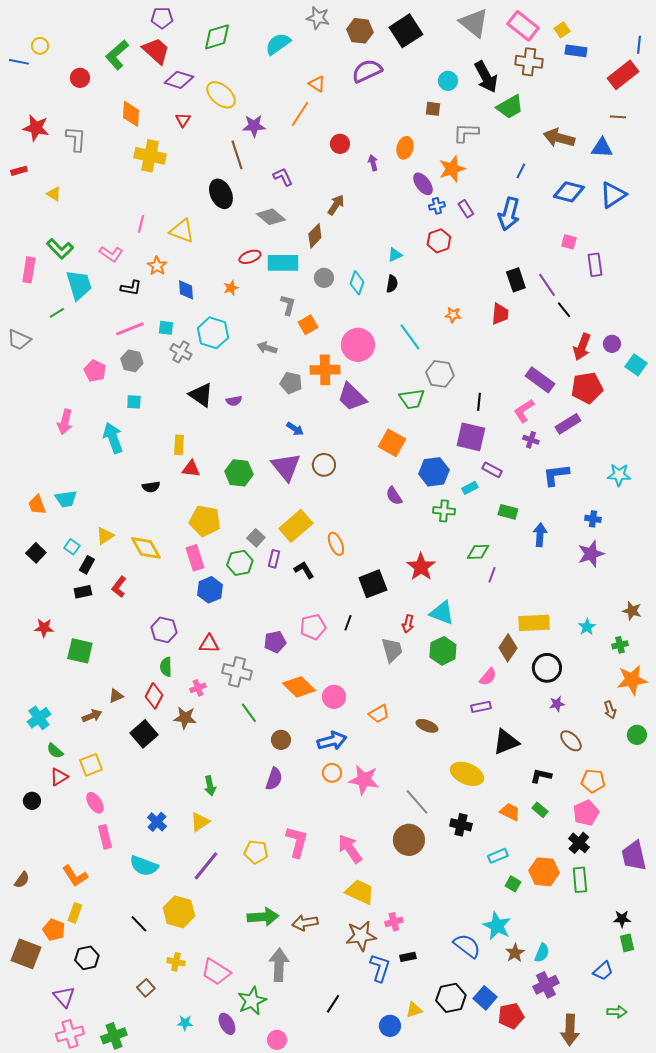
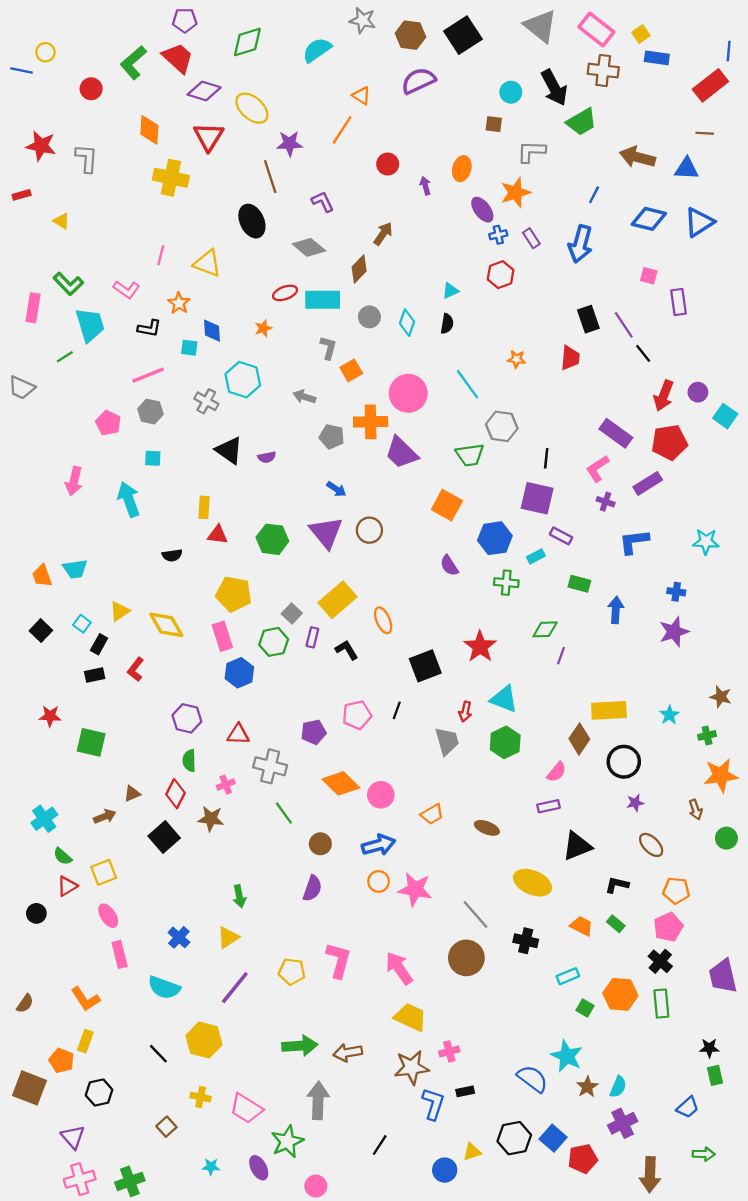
red triangle: (183, 120) -> (209, 137), size x1.8
cyan square: (166, 328) -> (189, 348), moved

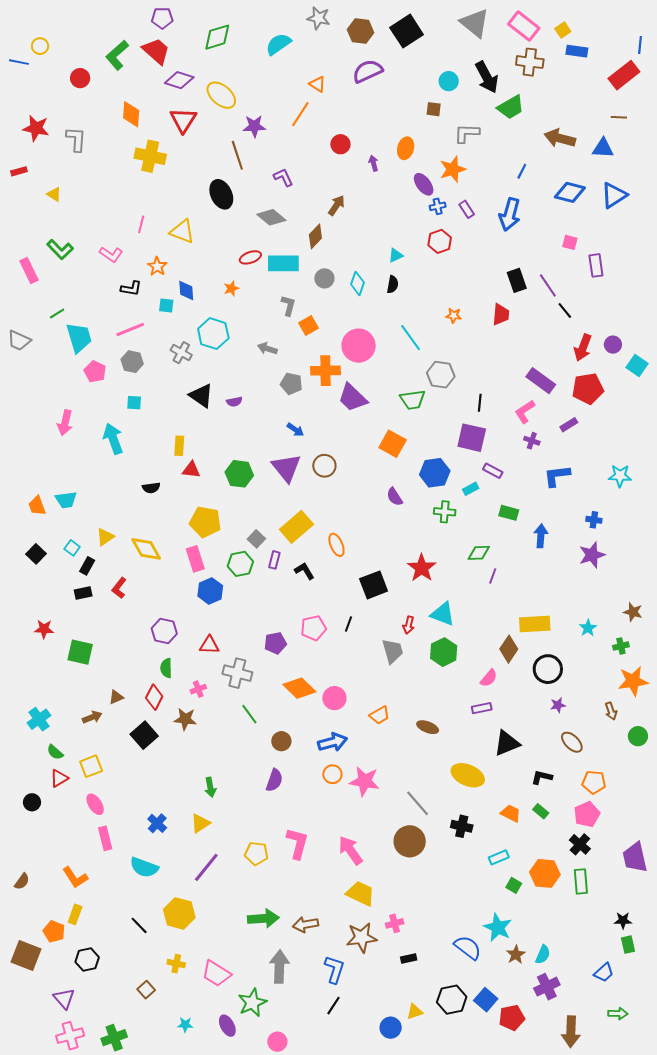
pink rectangle: (33, 308) -> (29, 270), turned -35
cyan trapezoid: (90, 325) -> (79, 338), moved
purple rectangle: (648, 483) -> (569, 425), size x0.7
blue L-shape: (433, 1104) -> (334, 970), moved

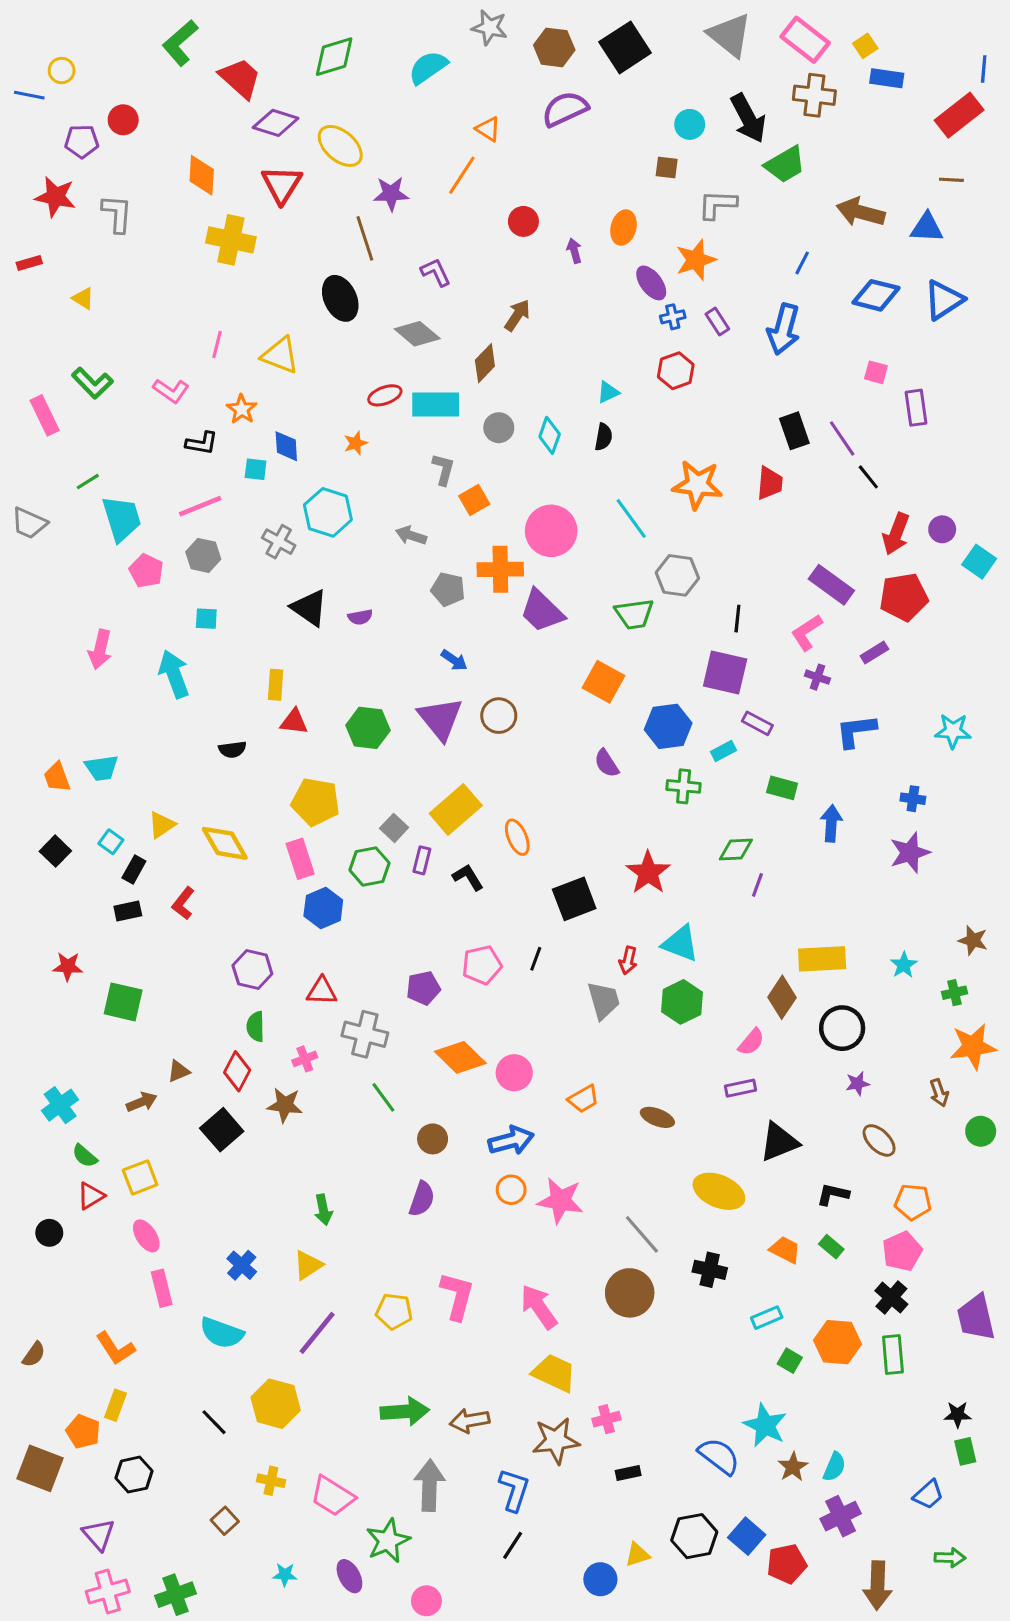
purple pentagon: (162, 18) -> (82, 141), moved
green L-shape: (117, 55) -> (180, 43), moved
orange star: (454, 316) -> (697, 485), size x2.0

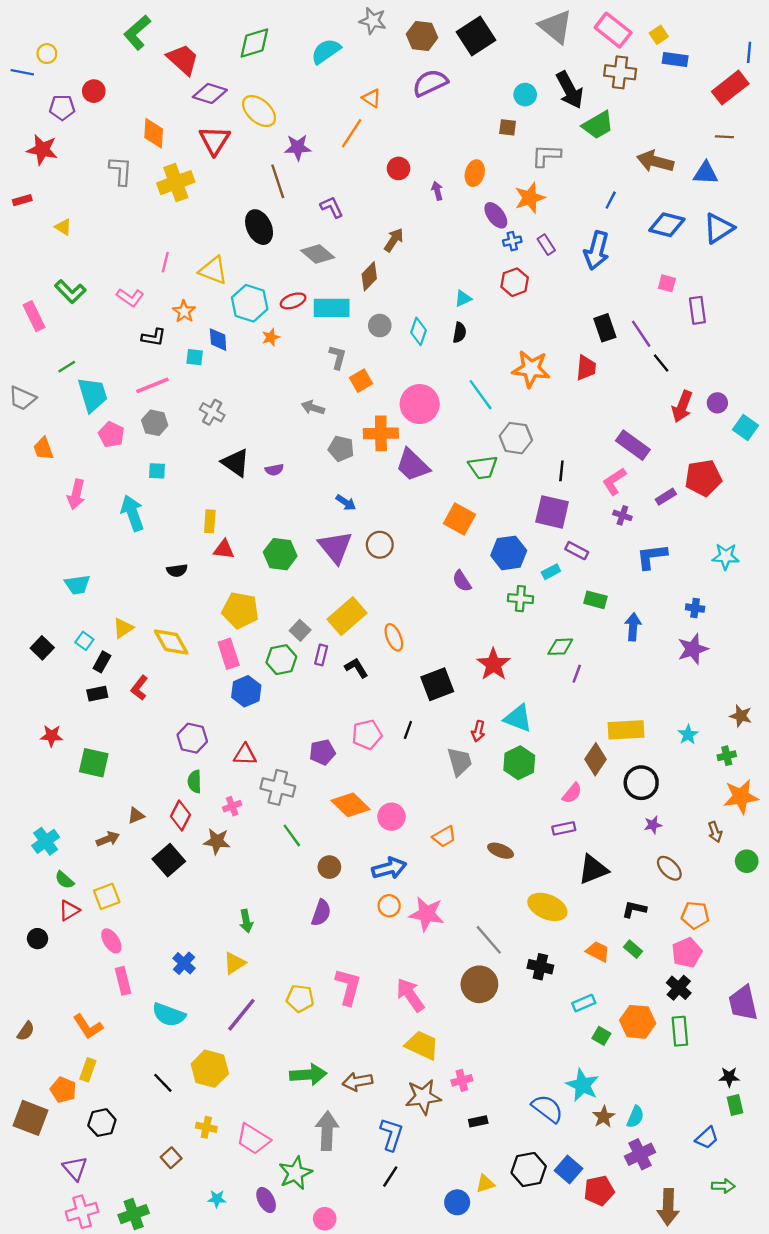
gray L-shape: (117, 214) -> (121, 171), moved
yellow cross: (231, 240) -> (176, 183), turned -32
cyan hexagon: (328, 512) -> (250, 303), moved
red pentagon: (904, 597) -> (703, 478), moved
orange trapezoid: (57, 777) -> (43, 449), moved

